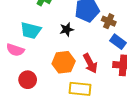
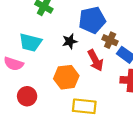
brown cross: (109, 21) -> (110, 40), moved
red arrow: (90, 63) -> (95, 60), moved

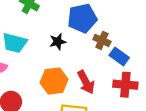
red arrow: (95, 60) -> (86, 82), moved

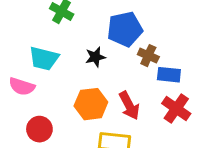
blue rectangle: (119, 56) -> (169, 75), turned -30
red cross: (125, 85) -> (176, 108), turned 30

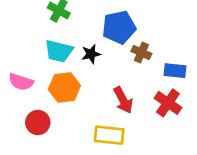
cyan trapezoid: (44, 58) -> (59, 51), moved
blue rectangle: (169, 75) -> (175, 71), moved
orange hexagon: (91, 104) -> (64, 87), moved

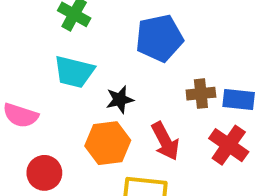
brown cross: (141, 52) -> (201, 94), moved, turned -30
black star: (91, 54) -> (120, 100), moved
orange hexagon: (64, 87) -> (108, 143), moved

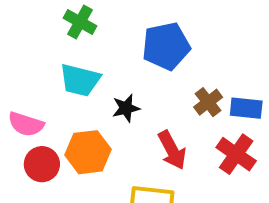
brown cross: (201, 94) -> (208, 102), turned -32
orange hexagon: (108, 143) -> (88, 152), moved
red circle: (44, 173) -> (42, 164), moved

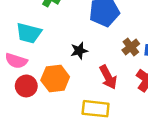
cyan trapezoid: (80, 80) -> (29, 33), moved

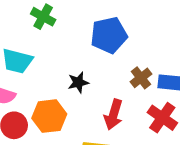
red arrow: (108, 77) -> (113, 115), turned 45

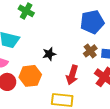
blue pentagon: (109, 35) -> (92, 22), moved

